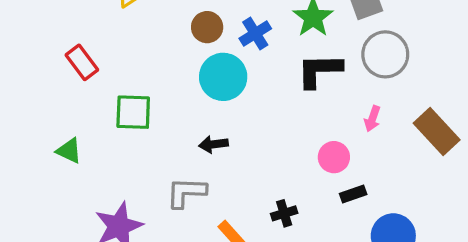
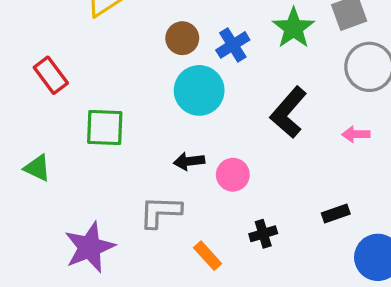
black L-shape: (319, 70) -> (288, 112), moved, turned -48
pink arrow: (372, 119) -> (356, 134), turned 70
pink circle: (334, 157) -> (233, 175), moved

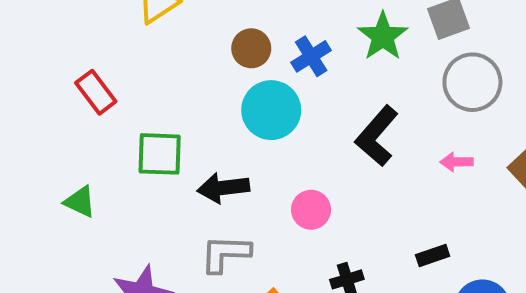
black arrow: (189, 161) -> (223, 188), moved, size x1.4

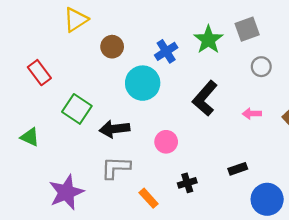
brown circle: (251, 48) -> (112, 47), moved
gray circle: (472, 82) -> (261, 67), size x0.6
green square: (160, 154) -> (77, 109), turned 32

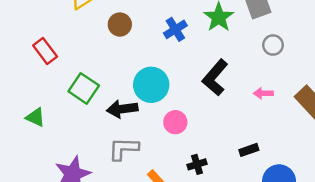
cyan circle: (143, 83) -> (151, 85), moved

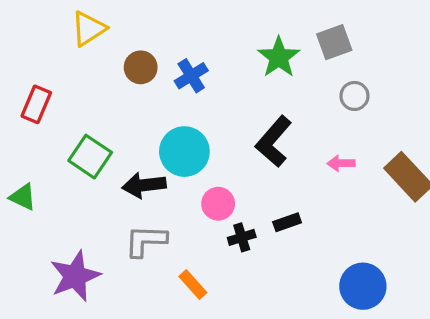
blue cross: (175, 29) -> (191, 76), moved
red rectangle: (45, 51) -> (36, 104), turned 60
black rectangle: (249, 150) -> (287, 222), moved
black cross: (197, 164) -> (242, 237), moved

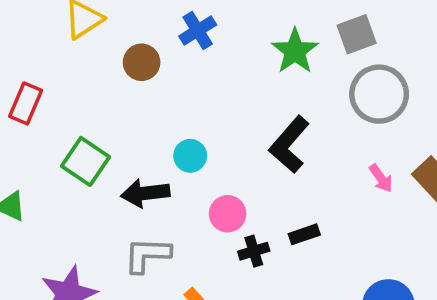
blue cross: (191, 76) -> (198, 31), moved
gray circle: (354, 96) -> (379, 94), size x1.8
cyan circle: (184, 152) -> (190, 156), size x0.6
pink arrow: (341, 163) -> (381, 178), moved, turned -124

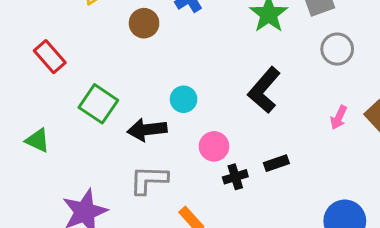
gray circle: (379, 94) -> (337, 49), size x0.7
red rectangle: (26, 103) -> (50, 57), turned -64
pink arrow: (381, 178) -> (339, 117), turned 60

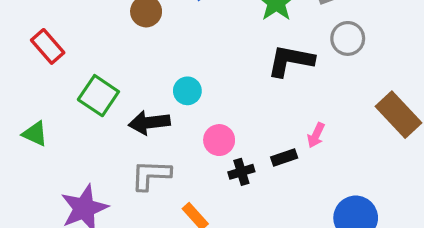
black L-shape: (264, 90) -> (291, 61), moved, turned 60
pink arrow: (339, 117) -> (316, 135), moved

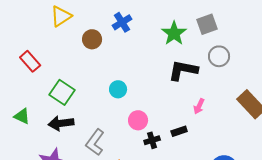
black arrow: (149, 123) -> (61, 123), moved
pink arrow: (316, 135) -> (199, 106), moved
gray L-shape: (151, 175) -> (95, 142), turned -56

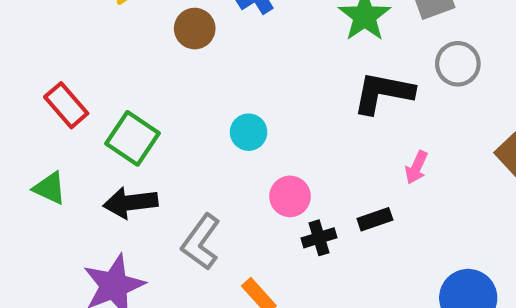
red rectangle: (30, 61) -> (66, 105), moved

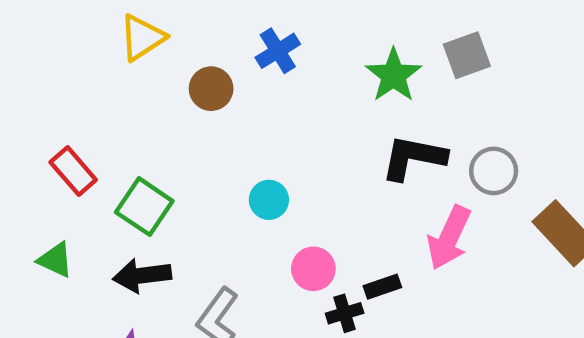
gray circle: (458, 64) -> (494, 171), moved
pink arrow: (416, 167) -> (449, 238), size x1.8
black rectangle: (375, 219) -> (382, 287), moved

